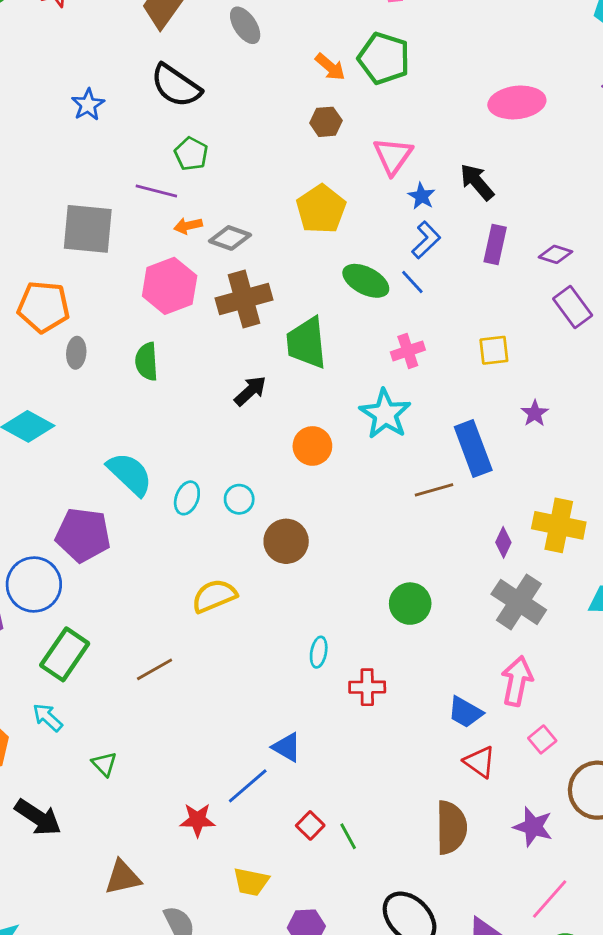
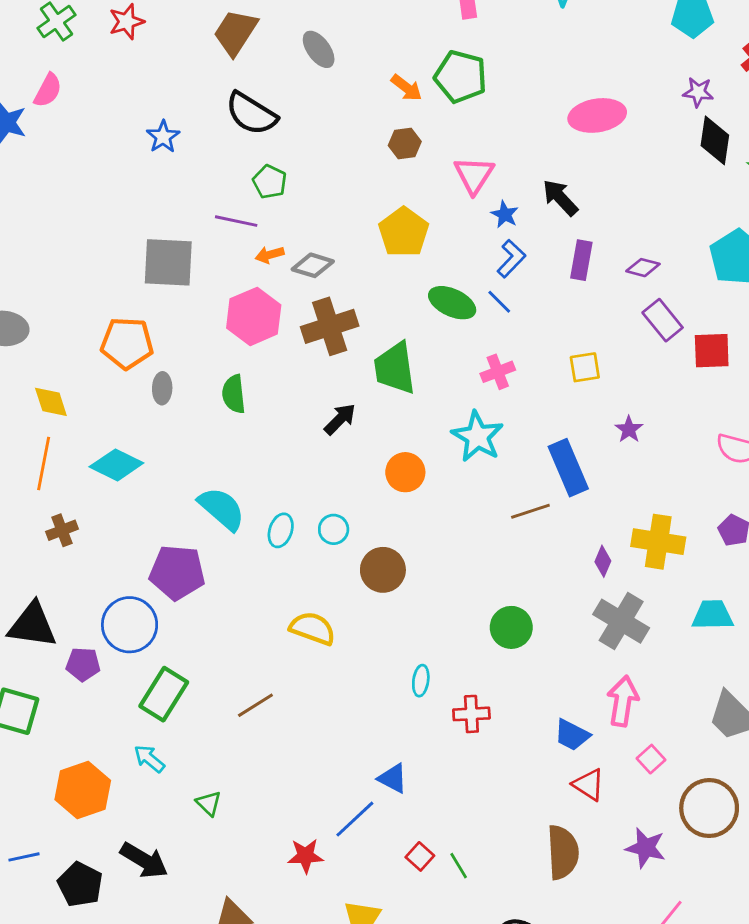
yellow semicircle: (214, 596) -> (313, 628), turned 45

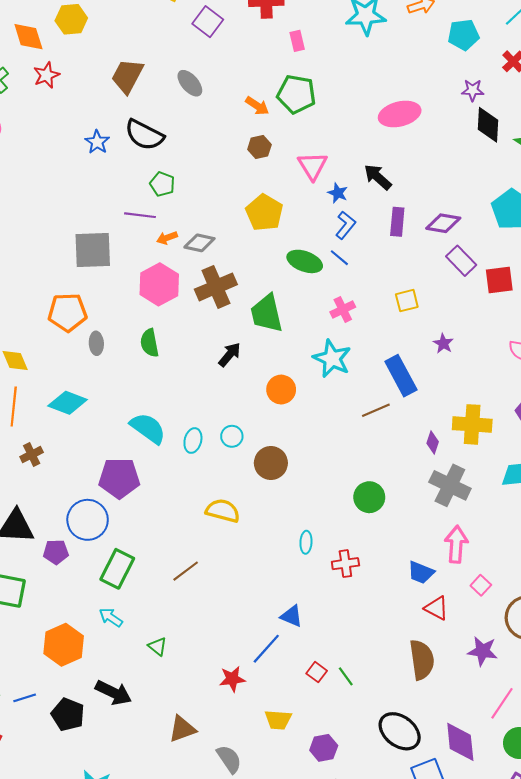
blue star: (163, 137) -> (97, 142), moved
purple diamond: (643, 268) -> (443, 223), size x1.4

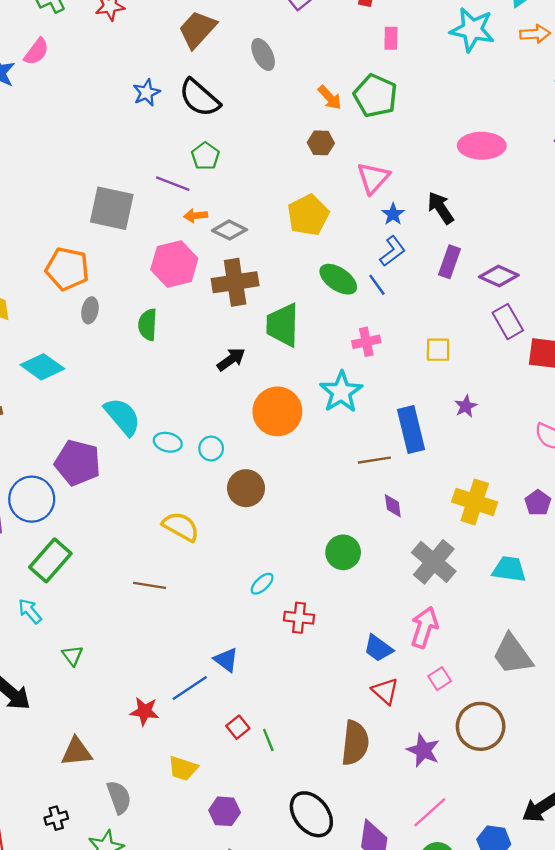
orange circle: (281, 390) -> (277, 411), size x1.5
cyan ellipse: (193, 440) -> (168, 442), turned 75
purple diamond: (433, 443) -> (393, 506), moved, turned -40
cyan ellipse: (306, 542) -> (262, 584), turned 30
brown line: (186, 571) -> (150, 585), moved, turned 32

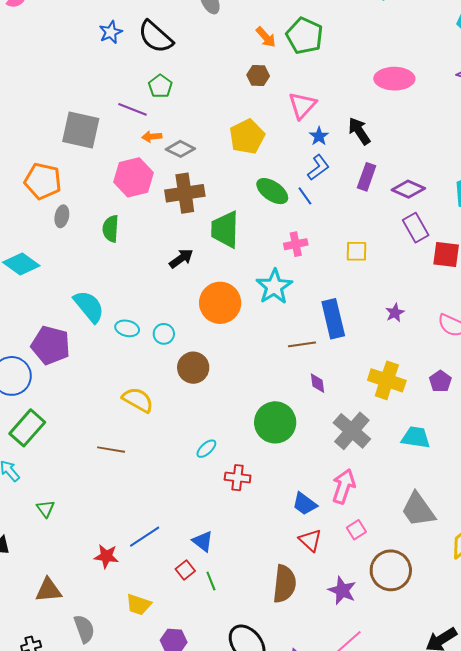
purple star: (466, 406) -> (395, 313), moved
green circle: (343, 552) -> (275, 422), size x1.4
blue triangle: (226, 660) -> (203, 541), moved

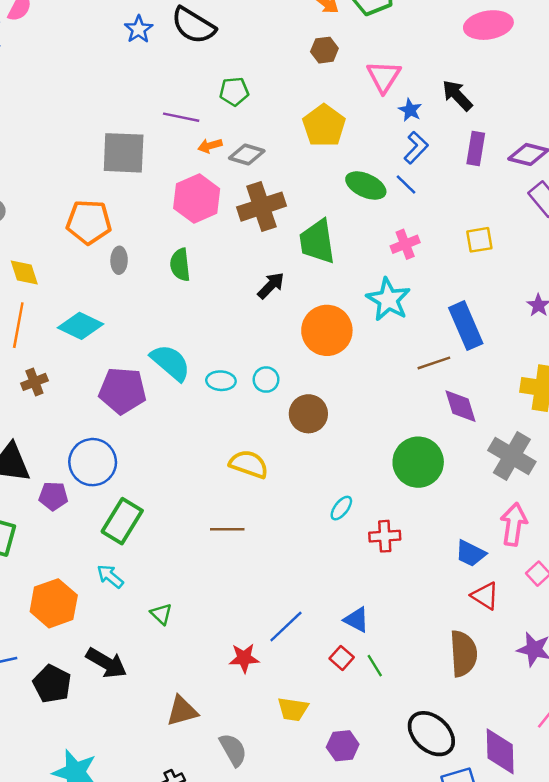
green pentagon: (160, 86) -> (234, 91), moved, turned -30
purple pentagon: (51, 345) -> (122, 391), moved
purple diamond: (317, 383) -> (461, 406), size x1.5

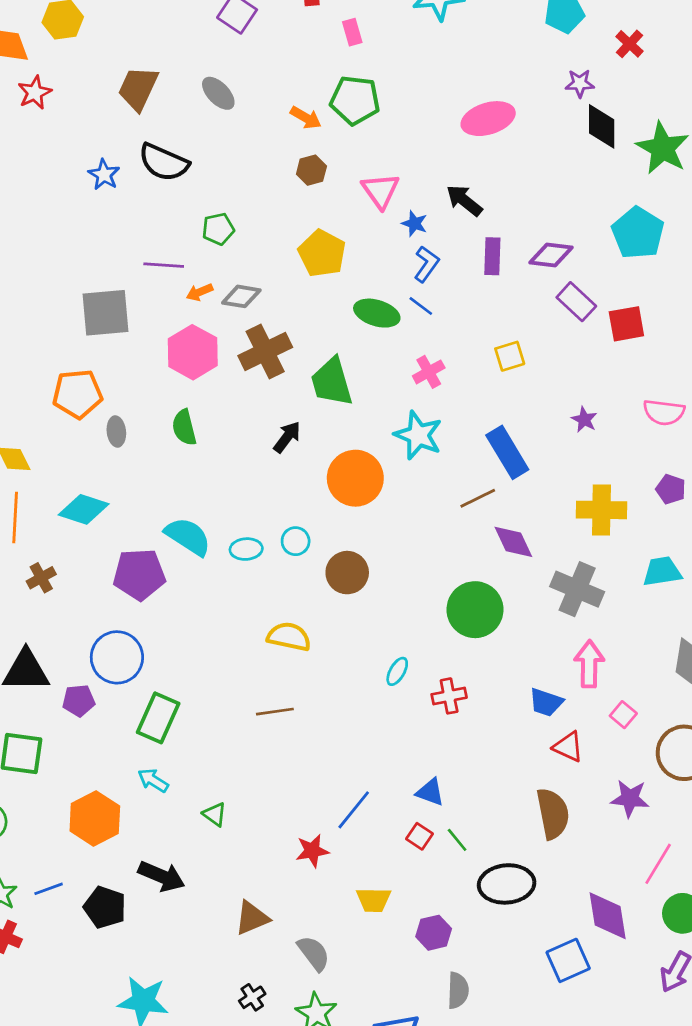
black ellipse: (431, 734) -> (507, 884), moved, turned -39

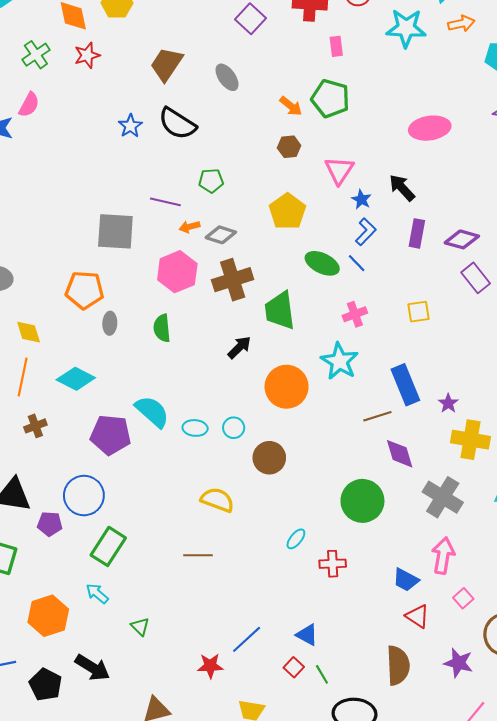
purple star: (584, 420) -> (448, 403), moved

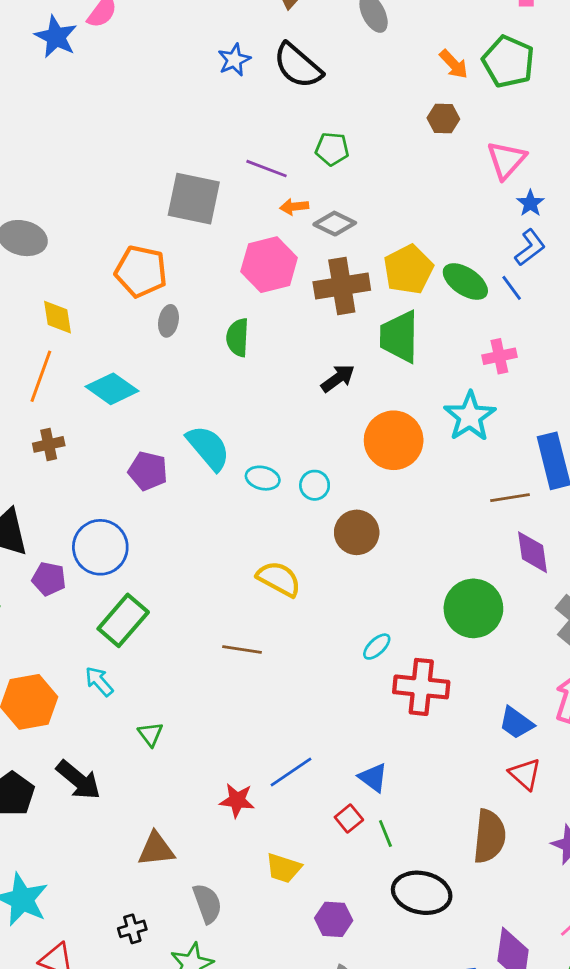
yellow pentagon: (287, 211) -> (408, 269), moved
purple pentagon: (111, 435) -> (148, 471), size x0.7
red cross: (333, 564) -> (421, 687), size x1.5

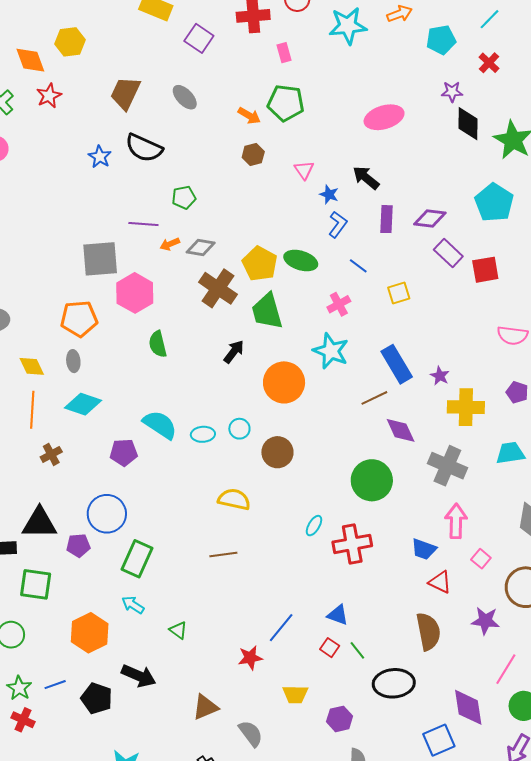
pink triangle: (506, 160) -> (304, 170), size x0.7
pink hexagon: (269, 265) -> (135, 293), moved
brown cross: (342, 286) -> (218, 288), turned -30
blue line: (512, 288) -> (358, 266), moved
gray ellipse: (168, 321) -> (73, 361), moved

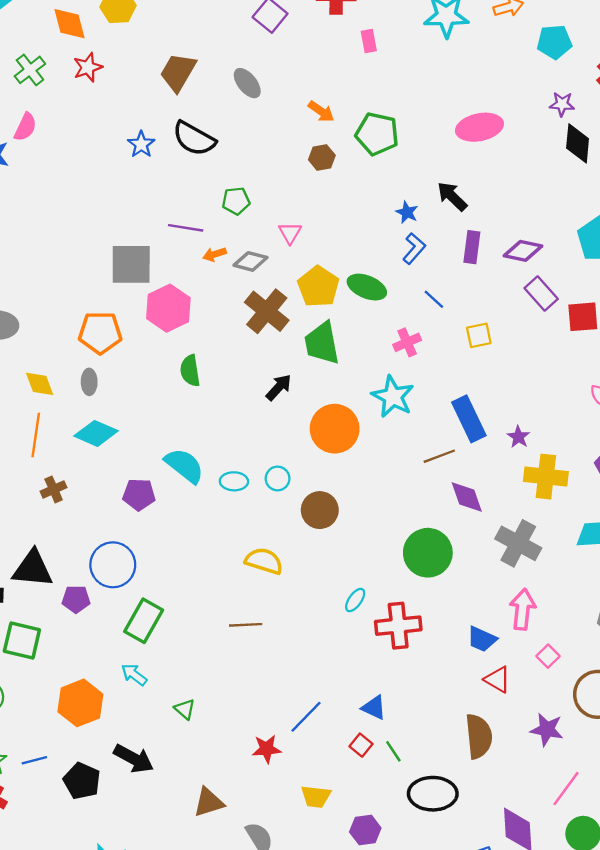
green pentagon: (286, 103) -> (377, 134), moved
pink triangle: (304, 170) -> (290, 233), moved

